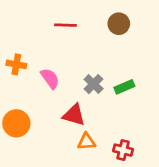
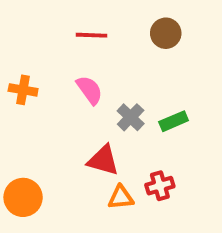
pink semicircle: (50, 78) -> (89, 90), moved
orange circle: (16, 123) -> (23, 197), moved
red cross: (123, 150) -> (160, 186), moved, turned -30

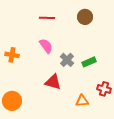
orange cross: (23, 90) -> (12, 55), moved
red cross: (160, 186) -> (104, 89), moved, turned 32
orange triangle: (121, 197) -> (82, 101), moved

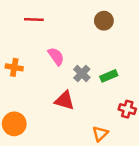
red line: (47, 18) -> (34, 19), moved
orange triangle: (82, 101) -> (100, 134), moved, turned -40

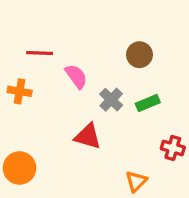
red line: (34, 19) -> (40, 53), moved
brown circle: (104, 21) -> (139, 55), moved

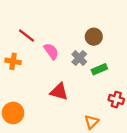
red line: (40, 53) -> (26, 36), turned 36
gray cross: (111, 100) -> (79, 58), moved

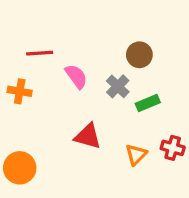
red line: (26, 36) -> (40, 53), turned -42
orange triangle: (92, 122) -> (136, 155), moved

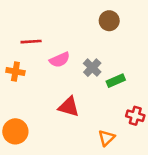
brown circle: (139, 55) -> (109, 21), moved
pink semicircle: (76, 76) -> (60, 60), turned 102
orange triangle: (136, 155) -> (107, 138), moved

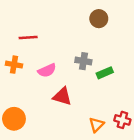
pink semicircle: (60, 60) -> (47, 70), moved
gray cross: (92, 68) -> (83, 61), turned -35
red cross: (135, 116) -> (122, 120), moved

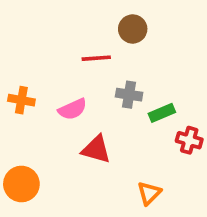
brown circle: (99, 19) -> (133, 29), moved
red line: (28, 37) -> (96, 58), moved
red cross: (122, 120) -> (189, 140), moved

